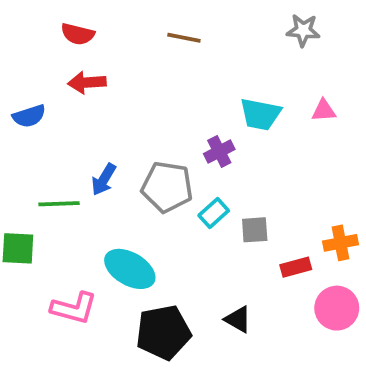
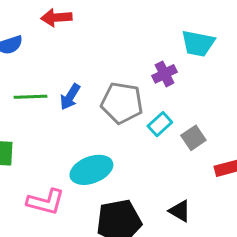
green line: (59, 204) -> (30, 97), moved
gray square: (255, 230) -> (193, 138), turned -30
cyan ellipse: (130, 269) -> (91, 170), turned -51

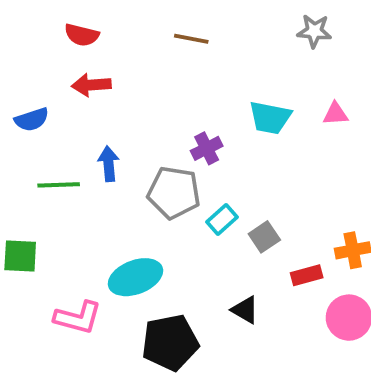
purple cross: (165, 74) -> (207, 148), moved
blue arrow: (70, 97) -> (109, 164), moved, turned 144
black triangle: (180, 211) -> (245, 310), moved

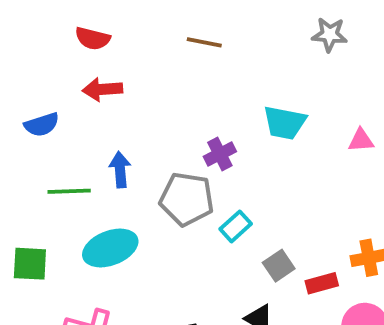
pink triangle: (335, 114) -> (361, 140), moved
gray square: (264, 237) -> (279, 266), moved
cyan ellipse: (135, 277) -> (110, 248), moved

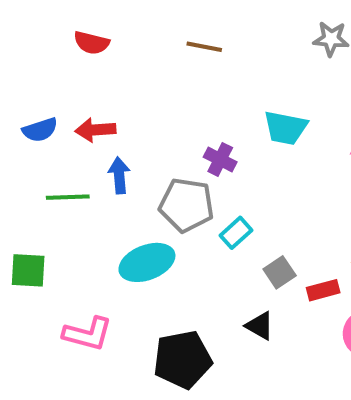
red arrow: (102, 89) -> (95, 130), moved
purple cross: (220, 154) -> (220, 160), turned -36
cyan ellipse: (110, 248) -> (147, 262), moved

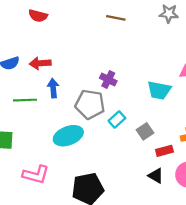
brown line: (204, 47) -> (116, 18), moved
cyan trapezoid: (285, 128) -> (159, 90), moved
gray square: (280, 272) -> (145, 131), moved
black triangle: (260, 326) -> (156, 176), moved

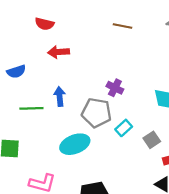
red arrow: (40, 63) -> (59, 52), moved

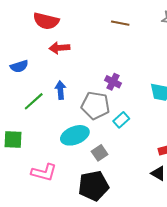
red semicircle: (44, 24) -> (46, 21), size x1.4
green line: (31, 108) -> (34, 101), turned -40
gray square: (152, 140) -> (100, 153), moved

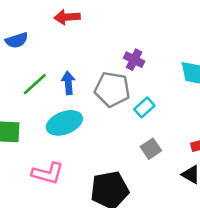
blue arrow: (60, 90) -> (68, 83), moved
cyan ellipse: (75, 135) -> (64, 123), moved
gray square: (100, 153) -> (151, 149), moved

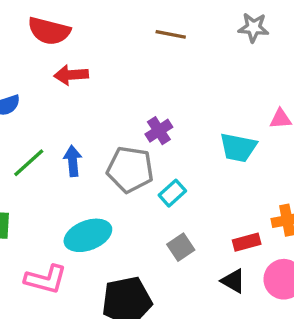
purple cross: (134, 60) -> (159, 131), turned 30
cyan ellipse: (64, 123) -> (88, 235), moved

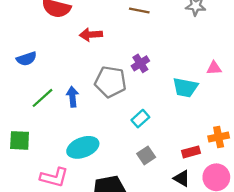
red arrow: (71, 75) -> (91, 35), moved
purple cross: (159, 131) -> (140, 63), moved
gray pentagon: (130, 169) -> (110, 82), moved

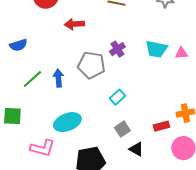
cyan trapezoid: (185, 88) -> (156, 49), moved
black triangle: (182, 178) -> (136, 149), moved

